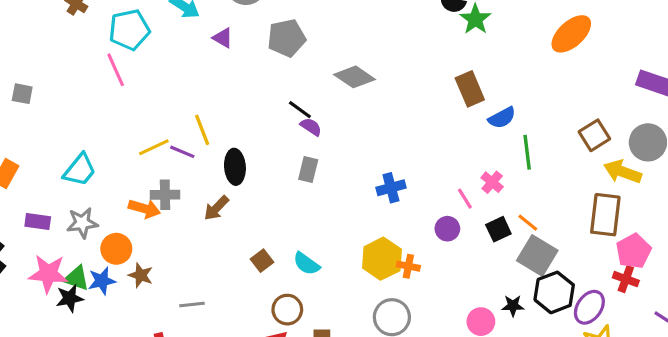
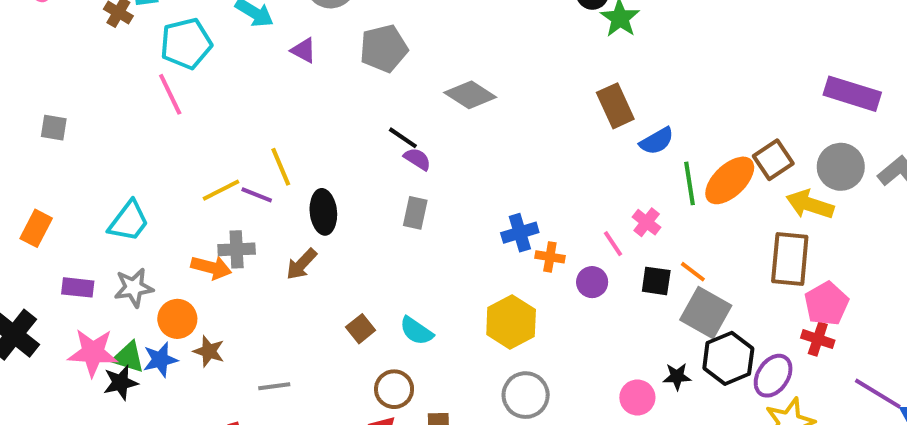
orange ellipse: (571, 34) -> (730, 180), moved
black square: (498, 229) -> (656, 281), turned 35
orange cross: (408, 266) -> (550, 257), moved

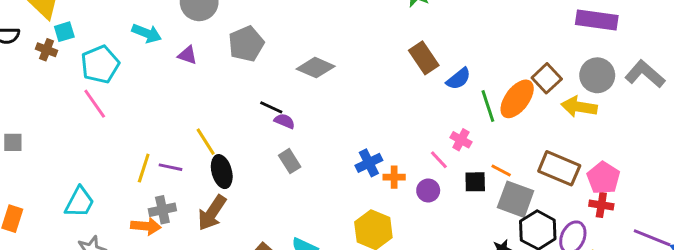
yellow line: (281, 167) -> (206, 142), moved
yellow line: (221, 190) -> (144, 168), turned -36
gray rectangle: (415, 213) -> (290, 161), turned -35
brown rectangle: (790, 259) -> (559, 168), moved, turned -63
brown arrow: (301, 264) -> (212, 213), size x1.4

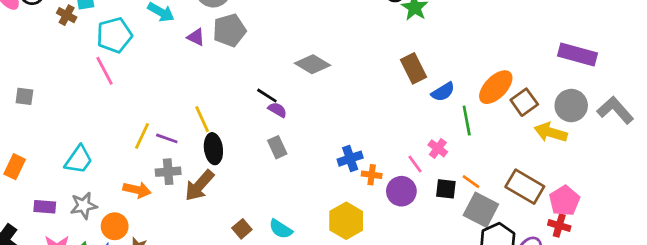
gray pentagon: (246, 44) -> (229, 30), moved
orange ellipse: (517, 99) -> (496, 87), moved
purple circle: (428, 191) -> (401, 191), size x1.4
gray cross: (162, 210) -> (168, 172), moved

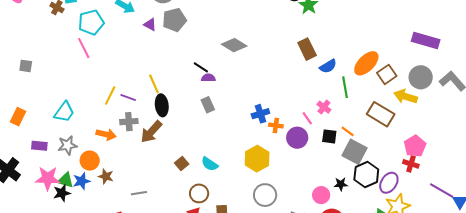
purple semicircle: (277, 110) -> (208, 78), turned -32
brown rectangle: (525, 187) -> (381, 114), moved

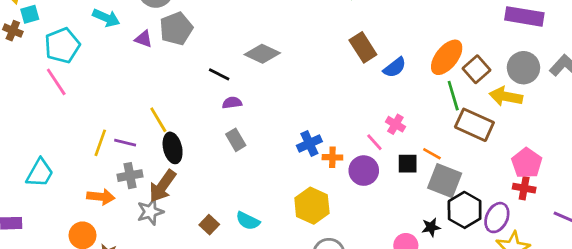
black line: (201, 67) -> (219, 74), moved
green line: (345, 87) -> (453, 96), moved
gray star: (67, 145) -> (150, 212), moved

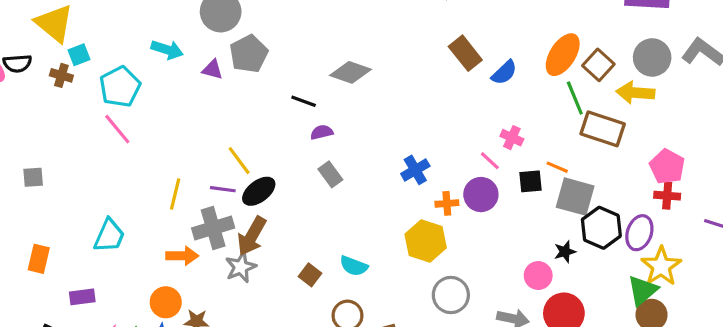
purple line: (125, 143) -> (223, 189), moved
black ellipse: (173, 148) -> (259, 191), turned 72
orange cross: (332, 157) -> (447, 203), moved
gray cross: (130, 176) -> (213, 228), size x1.4

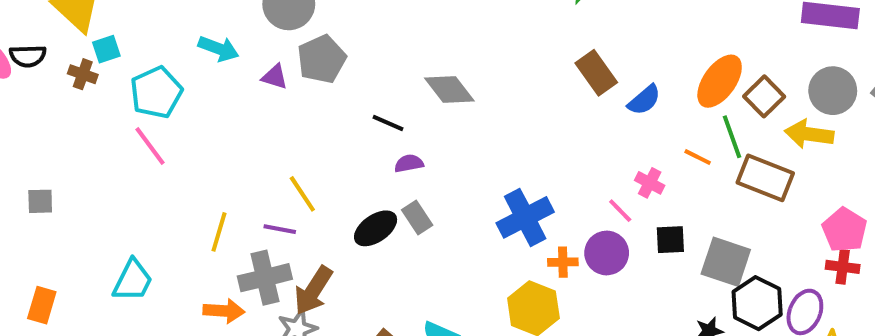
gray diamond: (350, 72) -> (449, 89), turned 30
orange line: (557, 167) -> (698, 157), moved
blue cross: (415, 170) -> (525, 217), size x1.5
black ellipse: (259, 191) -> (376, 228), moved

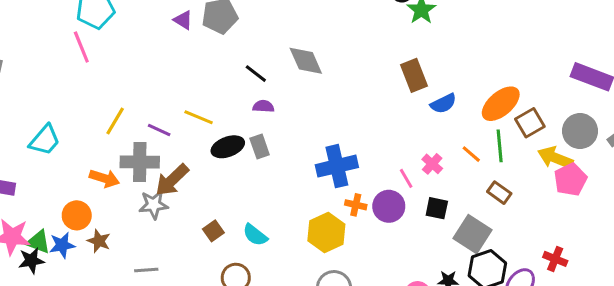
brown rectangle: (765, 178) -> (499, 193), moved, size x0.6
yellow line: (302, 194) -> (199, 117), moved, turned -48
pink pentagon: (845, 230) -> (570, 180), moved

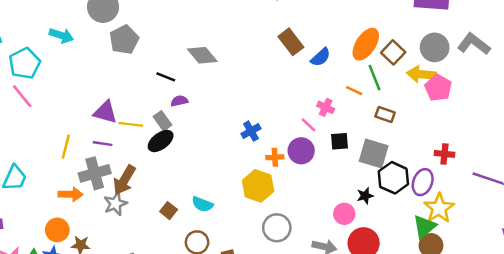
purple triangle: (183, 20) -> (105, 112), moved, size x1.5
gray rectangle: (260, 147) -> (162, 121), moved
blue cross: (337, 166) -> (251, 131), size x0.6

